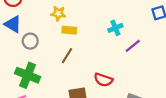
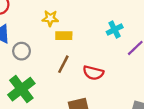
green cross: (28, 75) -> (21, 89), turned 35
red semicircle: (103, 80) -> (93, 73), moved

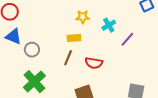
yellow star: (50, 18) -> (83, 17), moved
yellow rectangle: (64, 36) -> (74, 38), moved

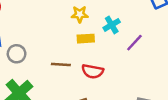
yellow rectangle: (74, 38) -> (86, 39), moved
brown line: (68, 58) -> (61, 64), turned 70

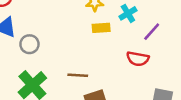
brown line: (61, 64) -> (78, 75), moved
red semicircle: (93, 71) -> (138, 59), moved

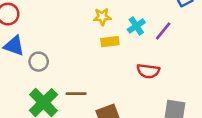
purple line: (152, 32) -> (163, 31), moved
brown line: (78, 75) -> (76, 94), moved

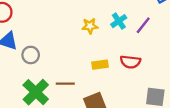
yellow star: (102, 17) -> (90, 26), moved
yellow rectangle: (110, 42) -> (100, 65), moved

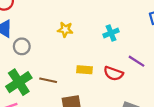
purple line: (143, 25) -> (136, 61), moved, turned 72
yellow star: (90, 26) -> (65, 30), moved

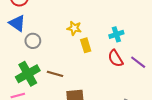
yellow rectangle: (84, 70) -> (86, 45), moved, turned 64
red semicircle: (113, 73) -> (116, 58), moved, turned 36

